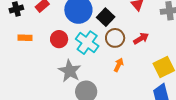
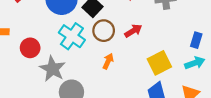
red circle: (59, 39) -> (30, 48), moved

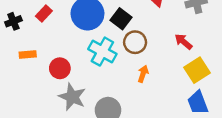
red arrow: (133, 31) -> (183, 42), moved, turned -102
gray star: (52, 69) -> (72, 97), moved

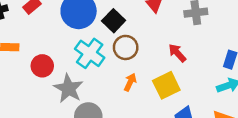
yellow square: (197, 70) -> (166, 85), moved
gray star: (72, 97) -> (68, 89), moved

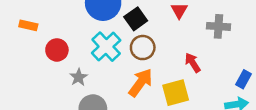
orange arrow: (130, 82) -> (141, 83), size x1.6
gray star: (68, 89) -> (79, 77), size x0.6

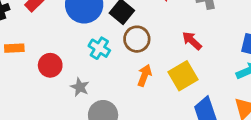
cyan cross: (106, 47) -> (99, 48), size x0.7
orange arrow: (141, 83) -> (144, 75), size x0.7

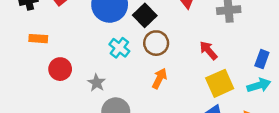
red circle: (50, 65) -> (60, 69), moved
yellow square: (183, 76) -> (220, 83), moved

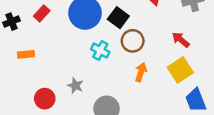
red circle: (60, 69) -> (45, 99), moved
gray star: (97, 83) -> (75, 86), moved
yellow square: (220, 83) -> (180, 70), moved

